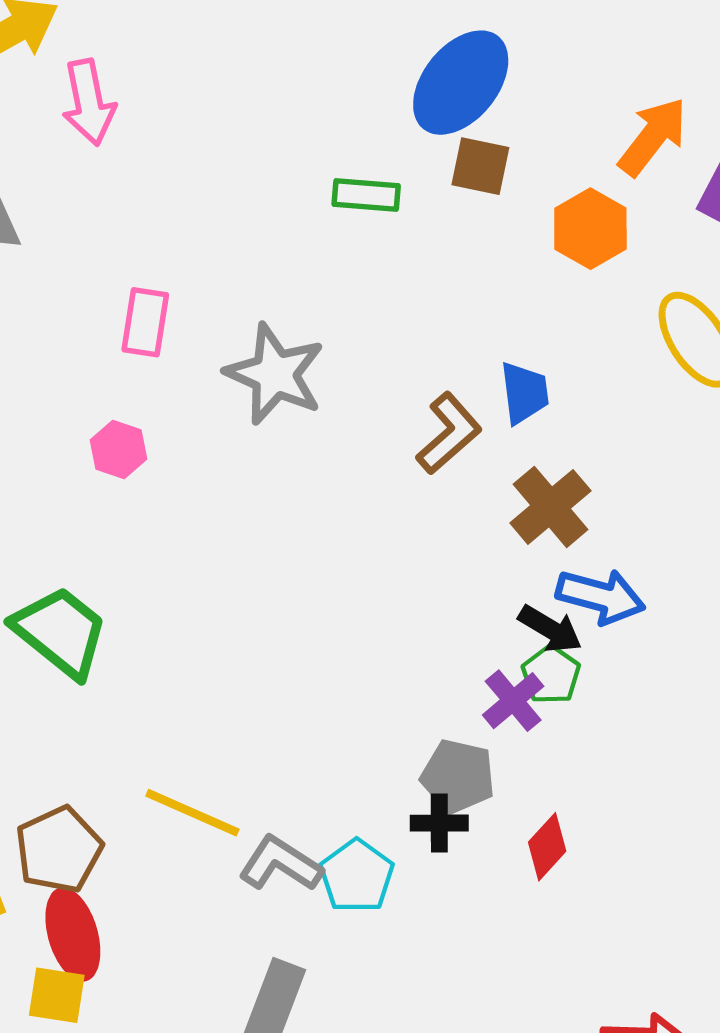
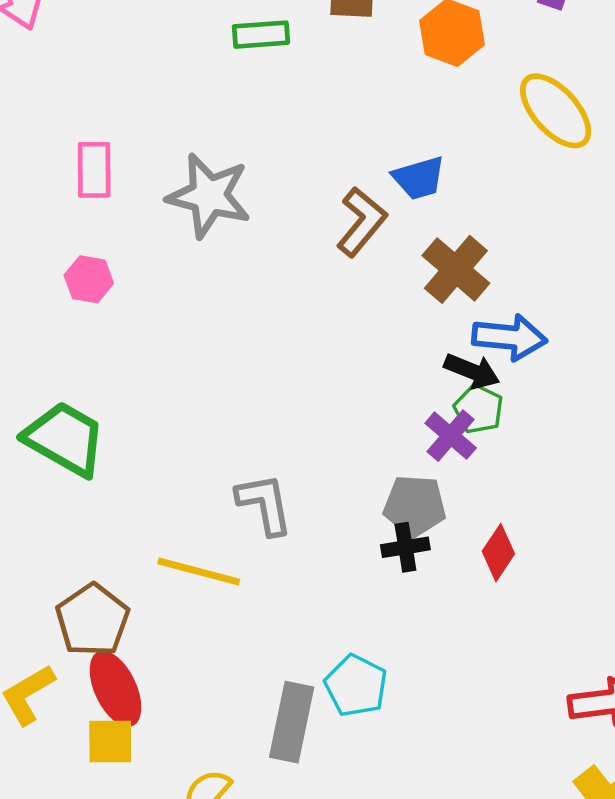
blue trapezoid: (524, 393) -> (419, 178), turned 90
gray L-shape: (281, 864) -> (265, 504), moved, turned 56
cyan pentagon: (357, 876) -> (356, 686), moved

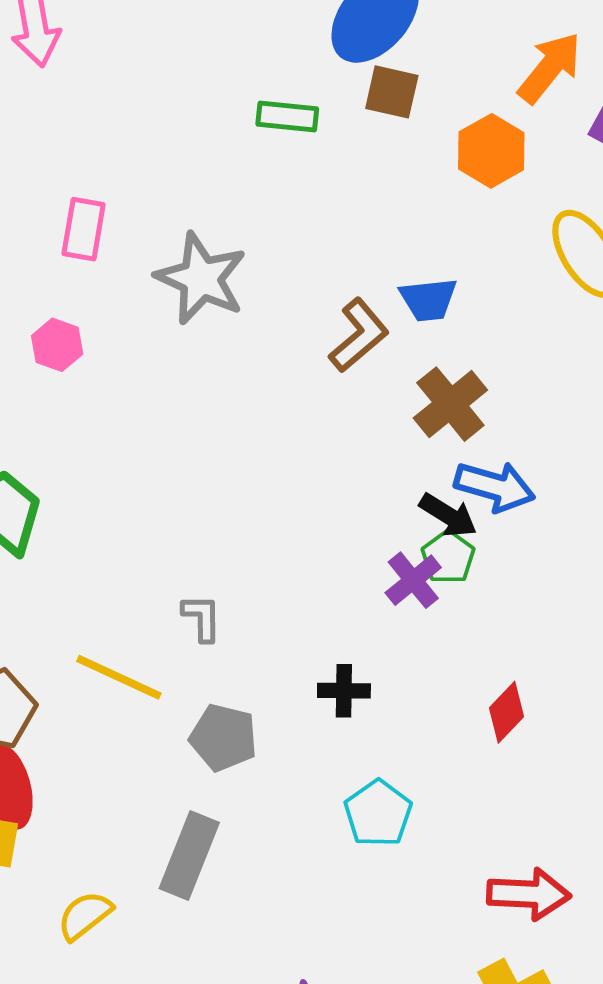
gray L-shape: (265, 504) -> (202, 618), size x0.7
gray pentagon: (415, 506) -> (223, 738), moved
red diamond: (498, 553) -> (507, 712), moved
cyan pentagon: (356, 686) -> (378, 813), moved

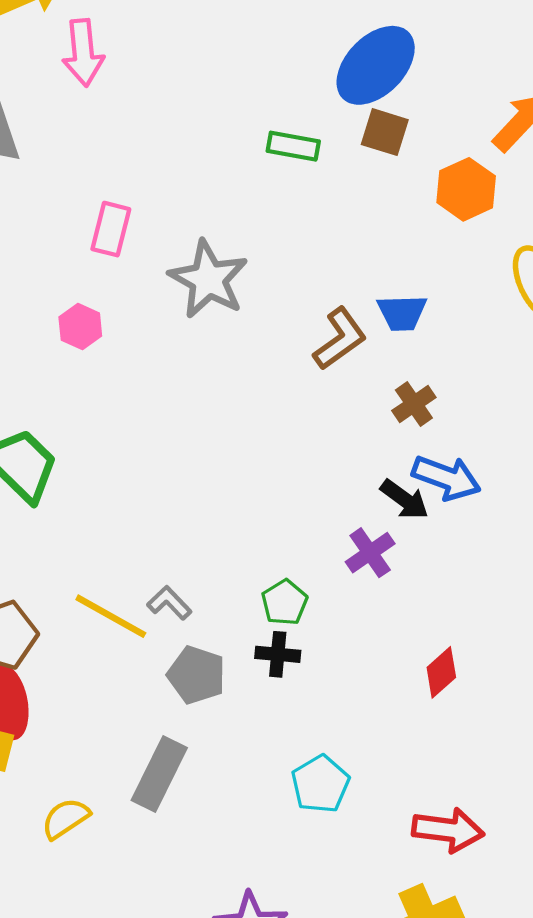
brown cross: (450, 404) -> (414, 404), size x0.7
green pentagon: (448, 557) -> (285, 602), moved
gray L-shape: (202, 618) -> (169, 603), moved, turned -48
black cross: (344, 691) -> (278, 654), moved
cyan pentagon: (378, 813) -> (320, 784), moved

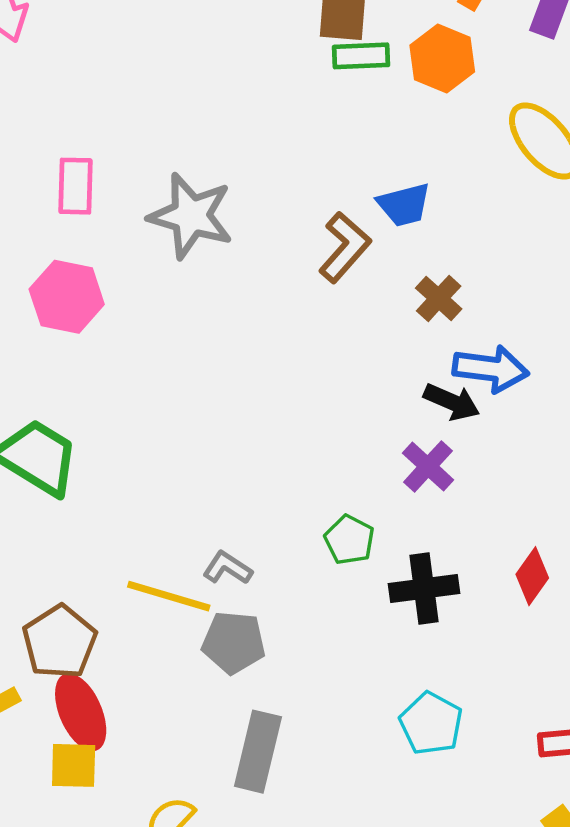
green rectangle: (293, 146) -> (361, 56), moved
pink hexagon: (80, 327) -> (67, 297), size x1.5
black cross: (278, 654) -> (424, 588), moved, size x1.4
gray pentagon: (196, 675) -> (234, 642), moved

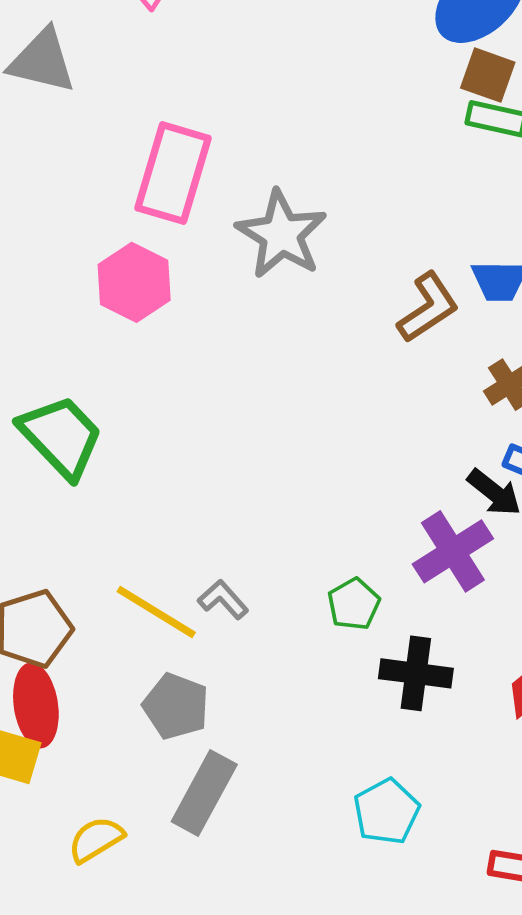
pink rectangle: (76, 186) -> (173, 173), size x1.6
purple cross: (428, 466) -> (453, 551), size x1.4
gray pentagon: (234, 642) -> (176, 706), moved

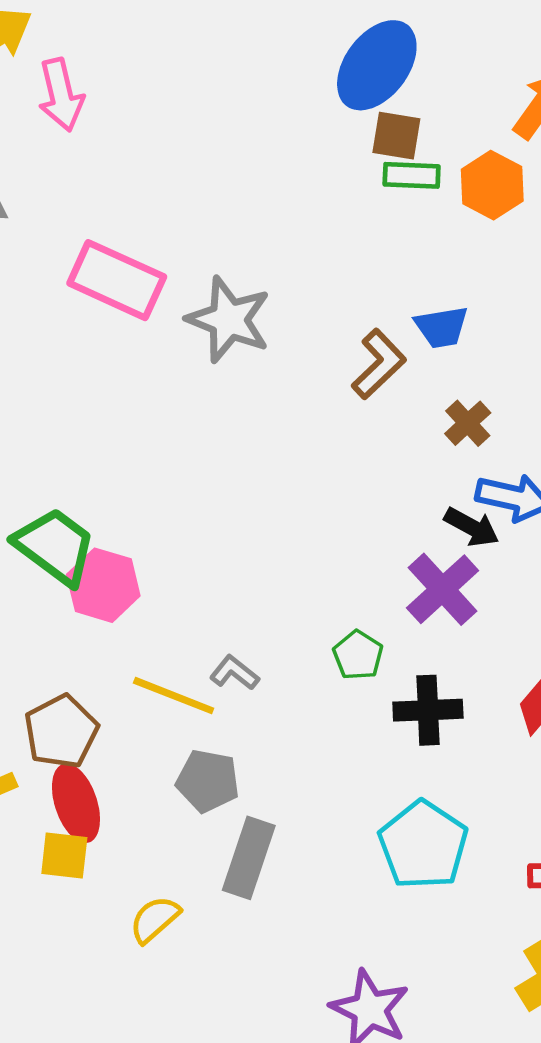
pink rectangle: (173, 173) -> (117, 280), turned -72
pink hexagon: (134, 282) -> (103, 585), moved
cyan pentagon: (386, 812) -> (423, 845), size x1.4

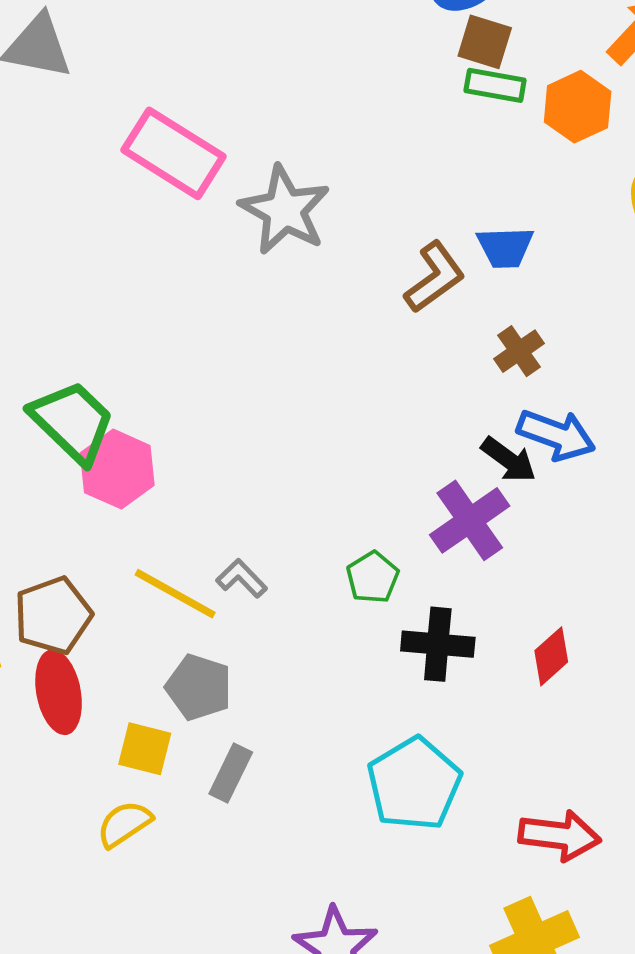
yellow square: (64, 856) -> (145, 749), moved
gray rectangle: (249, 858) -> (231, 773), size x0.7

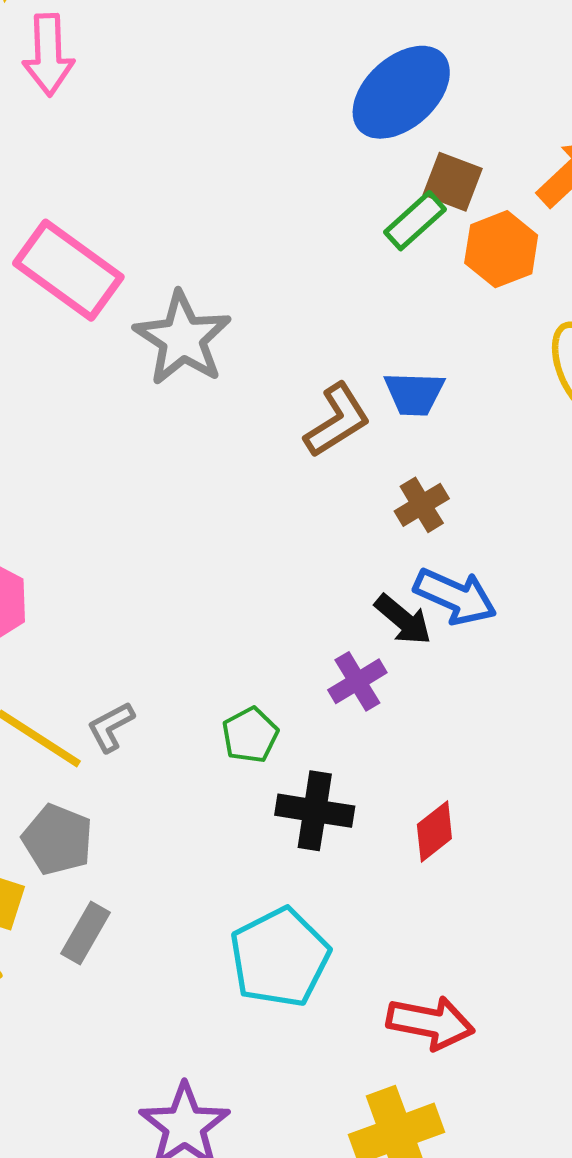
brown square: (485, 42) -> (453, 182), moved
green rectangle: (495, 85) -> (415, 221), turned -56
purple cross: (470, 520) -> (357, 681), size x0.7
gray L-shape: (242, 578) -> (111, 727), turned -78

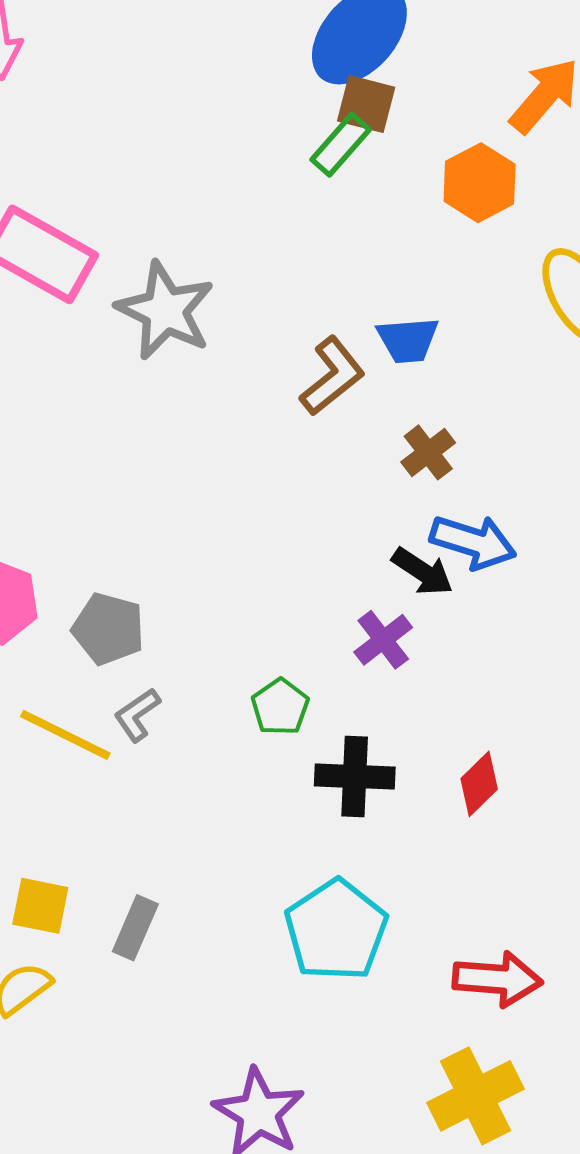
brown square: (453, 182) -> (366, 104), moved
green rectangle: (415, 221) -> (341, 145), moved
gray pentagon: (58, 840) -> (108, 629), moved

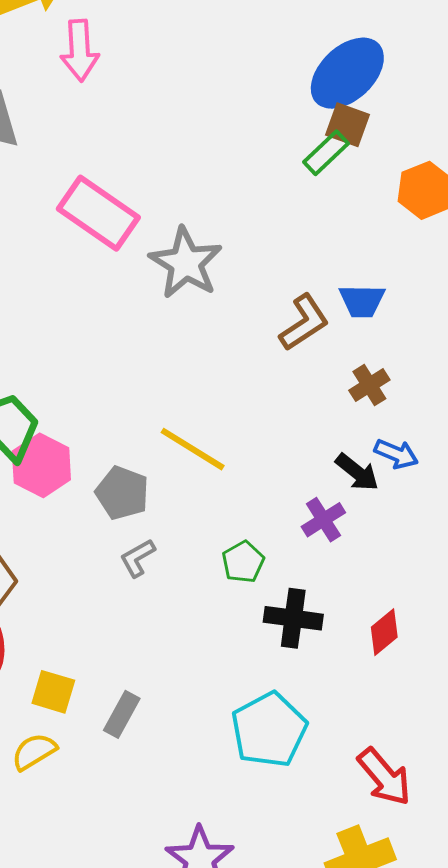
blue arrow: (473, 542) -> (396, 454), size x0.7
yellow line: (65, 735) -> (193, 449), moved
red arrow: (497, 979) -> (384, 777), turned 40

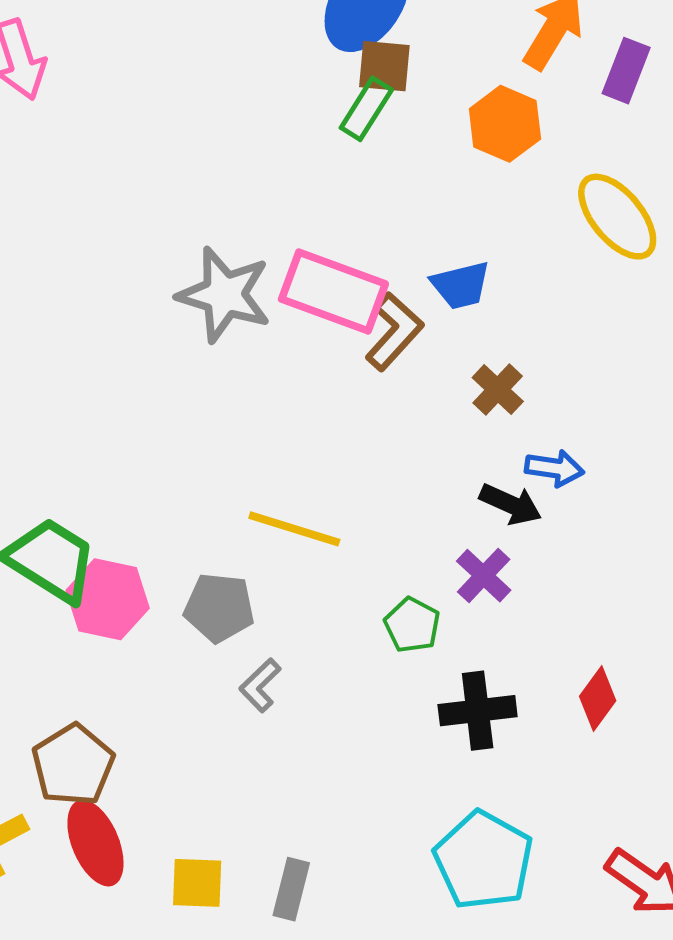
pink rectangle: (98, 213) -> (333, 292), moved
green pentagon: (243, 562) -> (412, 625), moved

